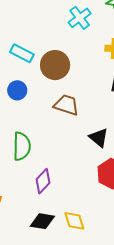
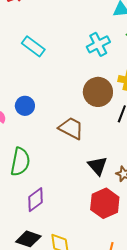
cyan rectangle: (22, 53) -> (33, 46), moved
brown circle: (55, 65) -> (98, 92), moved

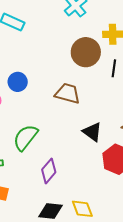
green semicircle: (20, 162) -> (25, 137), turned -140
black triangle: (98, 166) -> (92, 132), moved

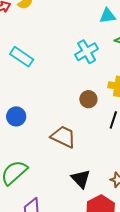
brown circle: (86, 52) -> (88, 99), size x0.6

